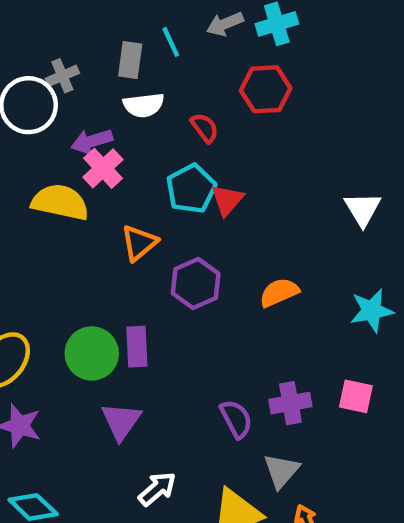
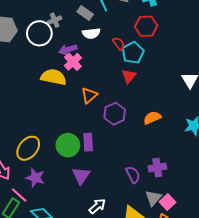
gray rectangle: (130, 60) -> (85, 13), turned -63
cyan pentagon: (191, 189) -> (133, 53), moved
pink square: (356, 396) -> (167, 202), moved, turned 35

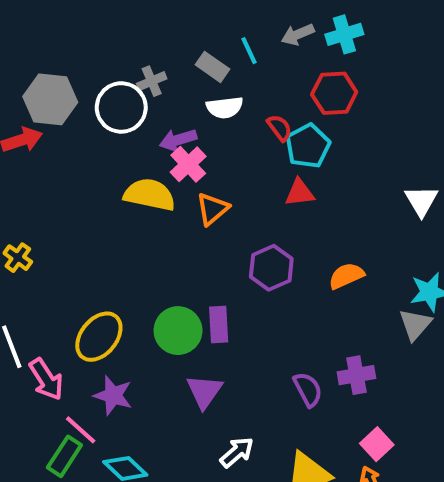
red triangle: (129, 76) -> (300, 193), turned 42
orange triangle: (89, 95) -> (212, 209), moved
gray triangle: (153, 198) -> (415, 324), moved

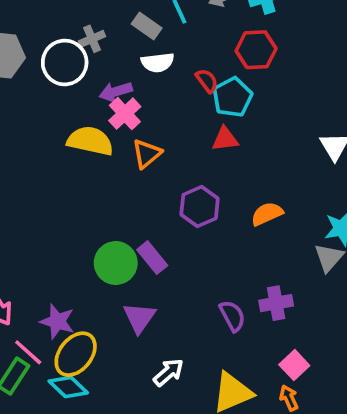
purple rectangle: (219, 324) -> (152, 258), turned -36
yellow ellipse: (99, 337) -> (76, 354), moved

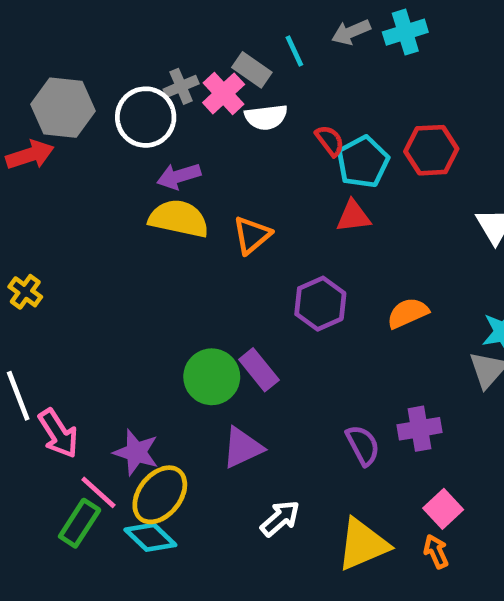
red hexagon: (256, 50) -> (431, 150), moved
purple arrow: (116, 92) -> (179, 176), moved
pink cross: (125, 114) -> (224, 93), moved
purple triangle: (139, 318) -> (242, 448), turned 30

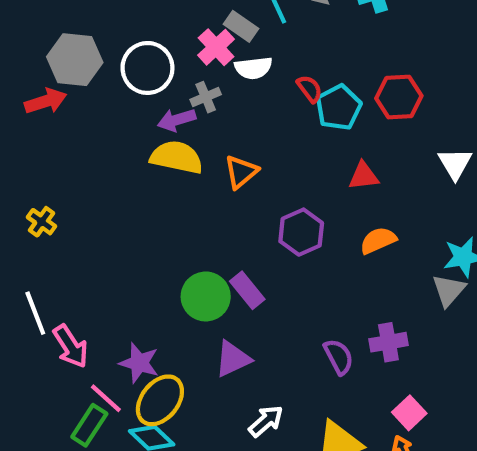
gray cross: (181, 86) -> (206, 97), moved
red triangle: (353, 216) -> (364, 176), moved

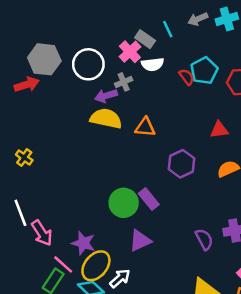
cyan pentagon: (339, 107) -> (204, 71), moved
orange triangle: (241, 172) -> (145, 127), turned 45
white arrow: (266, 421) -> (120, 278), moved

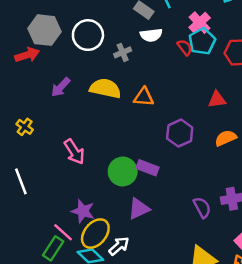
pink cross: (130, 52) -> (200, 23), moved
purple arrow: (106, 96) -> (61, 87), moved, turned -30
purple rectangle: (149, 199) -> (147, 168), turned -30
pink arrow: (42, 233) -> (74, 152), moved

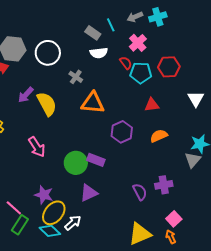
cyan pentagon: (202, 41) -> (141, 73), moved, turned 30
gray cross: (123, 52) -> (76, 77), moved, turned -32
yellow semicircle: (105, 88) -> (47, 104), moved, turned 50
orange triangle: (144, 97) -> (93, 103), size x1.4
pink line: (63, 232) -> (14, 208), moved

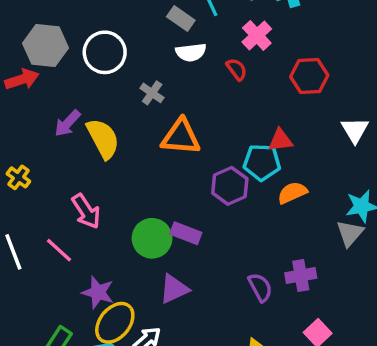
cyan pentagon: (141, 73) -> (262, 162), moved
pink line: (14, 208) -> (59, 250), moved

